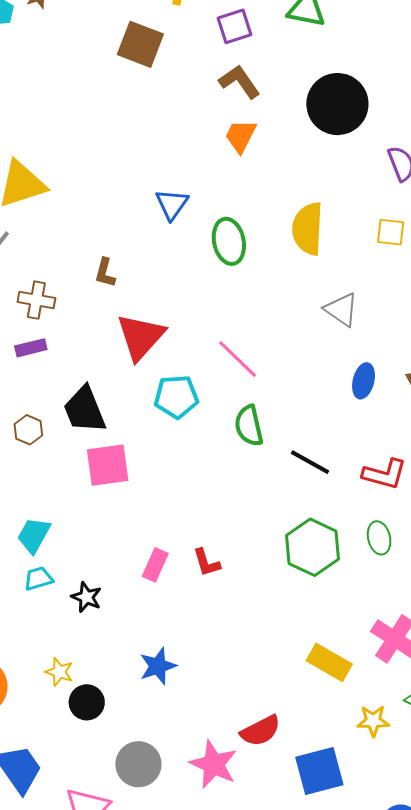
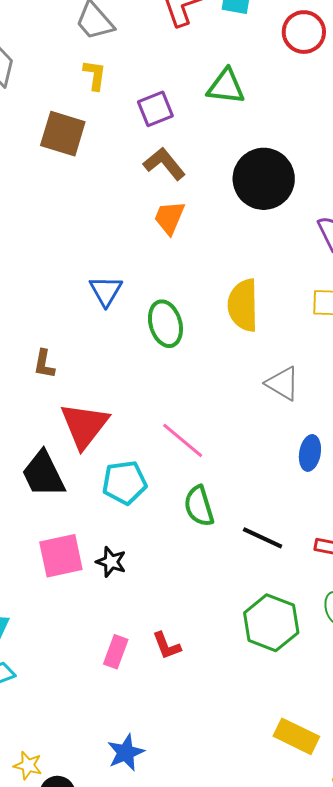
black trapezoid: (85, 410) -> (43, 474), moved
black star: (86, 597) -> (111, 562), moved

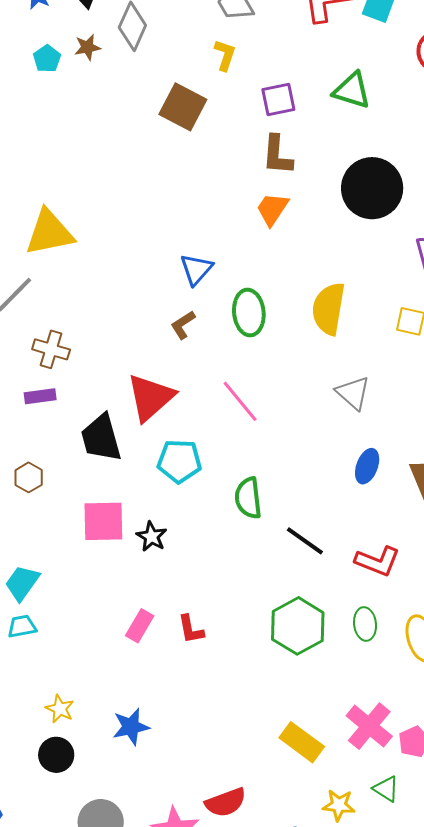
brown L-shape: (164, 164) -> (277, 155), turned -147
brown L-shape: (44, 364) -> (183, 325), moved, turned 36
pink line: (183, 440) -> (240, 401), moved
yellow star: (28, 765) -> (60, 709), moved

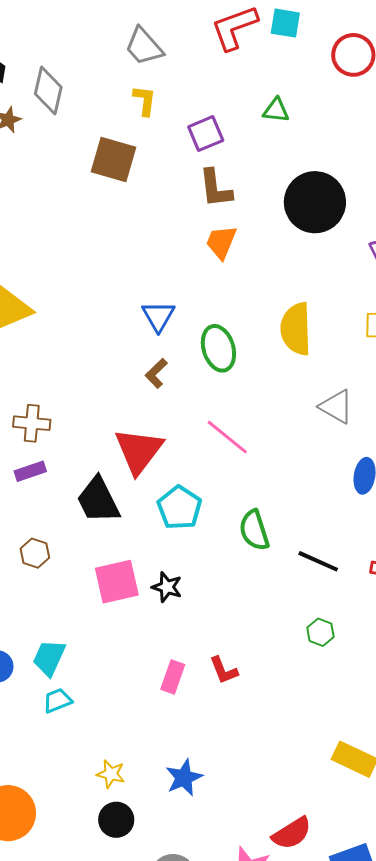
green triangle: (352, 90) -> (276, 110), size x0.7
cyan pentagon: (179, 461) -> (179, 508), turned -30
green hexagon: (298, 626) -> (320, 632), moved, size x0.5

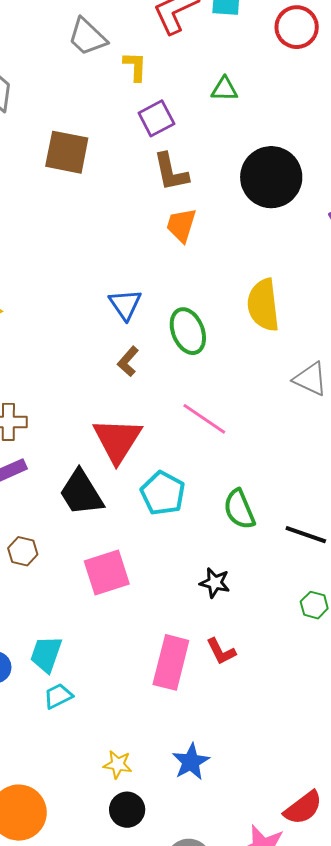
yellow L-shape: (145, 101) -> (135, 66), moved
black star: (167, 587) -> (215, 583), moved
pink rectangle: (173, 677) -> (171, 662), size x1.6

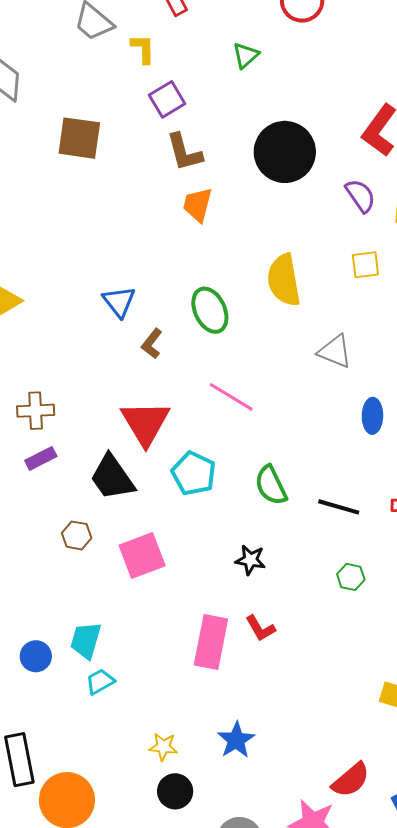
green triangle: (224, 89) -> (246, 55), moved, turned -40
blue triangle: (125, 304) -> (119, 302), moved
brown hexagon: (23, 551) -> (77, 535), moved

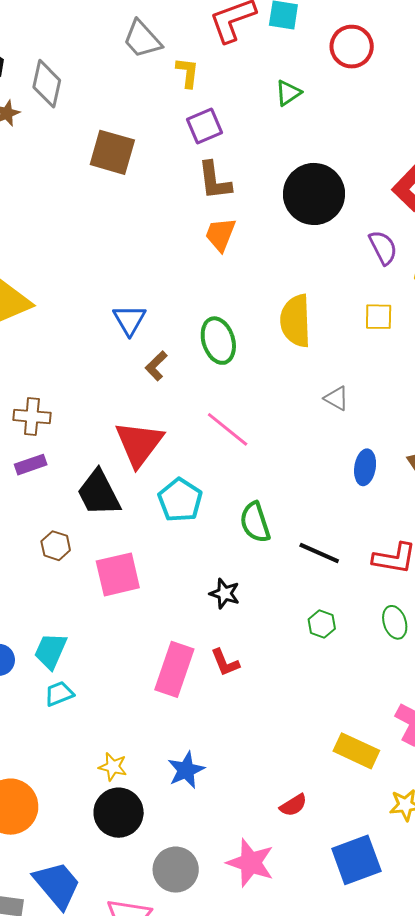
gray triangle: (335, 351) -> (336, 398), size x0.7
red semicircle: (351, 780) -> (293, 805), moved, size x0.7
black circle: (175, 791) -> (119, 813), size x1.4

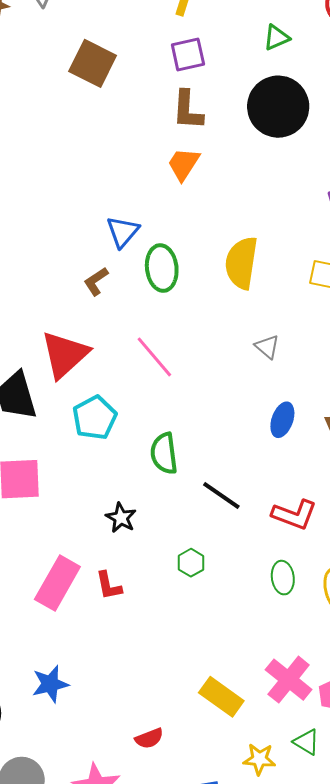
black circle: (314, 194) -> (278, 107), moved
blue triangle: (129, 320) -> (123, 232), moved
green hexagon: (322, 624) -> (191, 563), moved

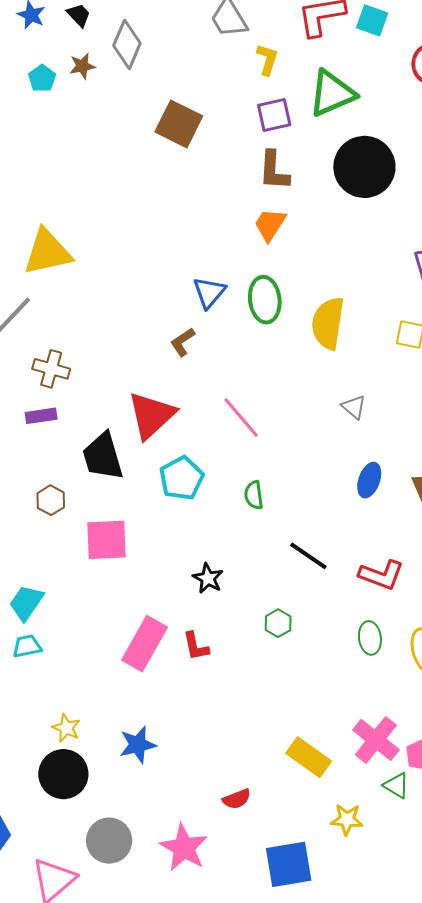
green triangle: (276, 38) -> (332, 93), moved, size x1.8
green ellipse: (162, 268) -> (265, 300), moved
green semicircle: (164, 453) -> (254, 495), moved, size x0.7
green triangle: (306, 742) -> (396, 785), moved

